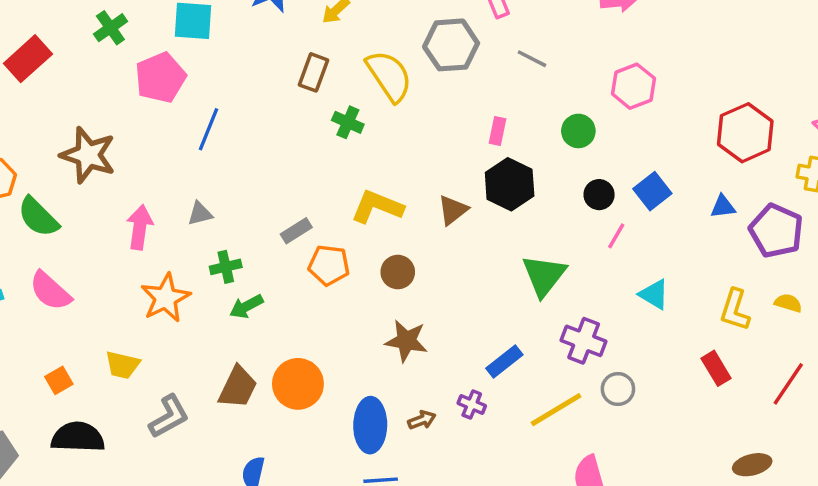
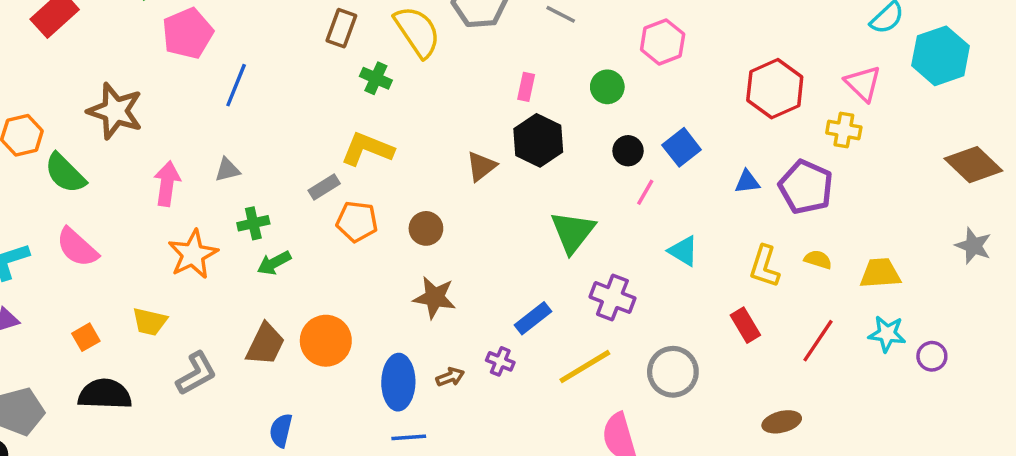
yellow L-shape: (377, 207) -> (367, 149), moved
blue triangle: (723, 207) -> (747, 182), moved
gray circle: (618, 389) -> (673, 372), moved, size x1.5

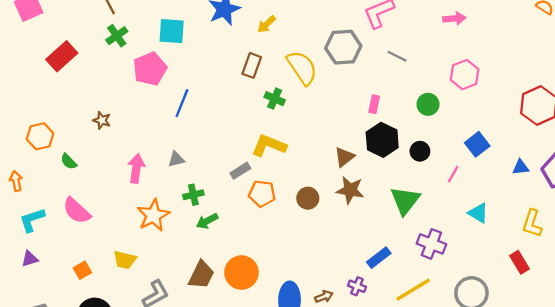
brown star: (115, 111) -> (102, 120), size x0.5
black circle: (628, 151) -> (420, 151), moved
green semicircle: (65, 173) -> (69, 162), size x0.6
brown star: (435, 298) -> (350, 190), moved

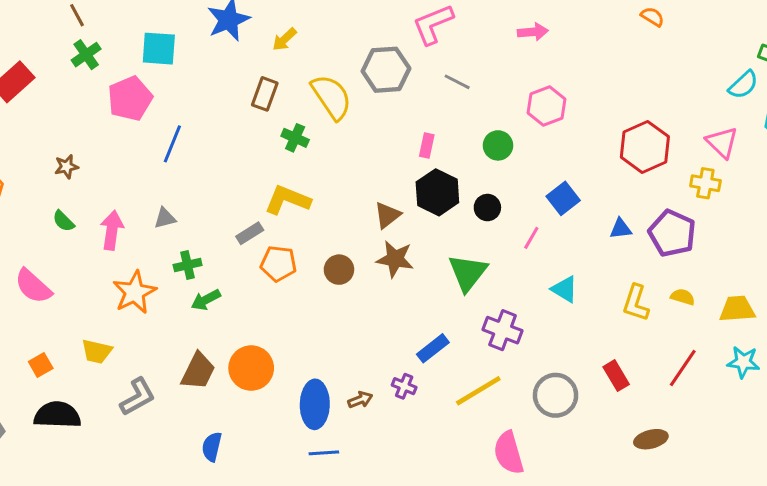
brown star: (102, 120) -> (66, 167), turned -30
green semicircle: (69, 162) -> (63, 221), moved
red rectangle: (520, 262) -> (616, 376), moved

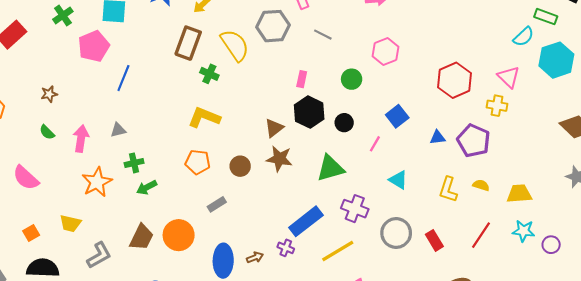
brown rectangle: (265, 94) -> (188, 43), size x1.4
gray rectangle: (250, 233) -> (217, 204), moved
green triangle: (468, 273) -> (330, 168), turned 36
blue rectangle: (433, 348) -> (306, 221), size x1.5
gray circle: (556, 395) -> (396, 233), moved

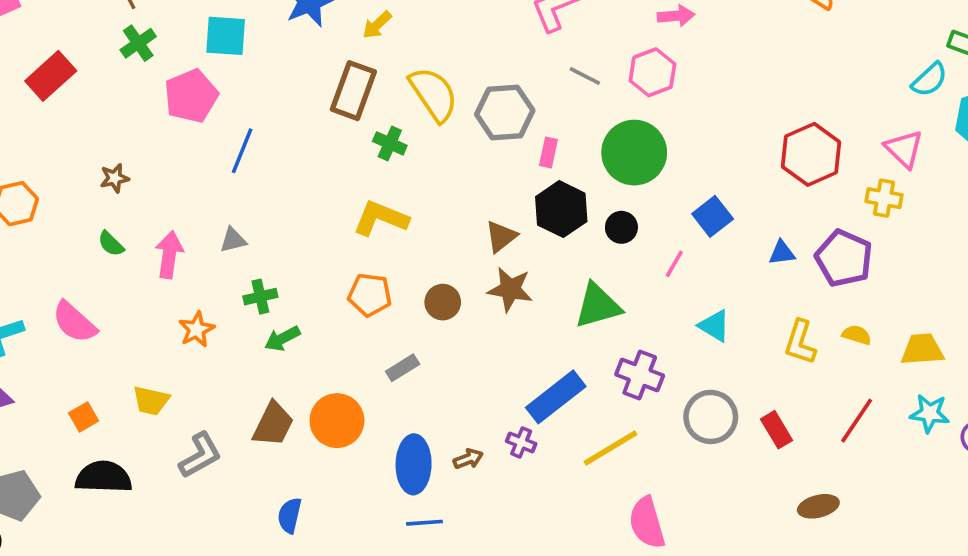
gray hexagon: (273, 26) -> (505, 112), moved
pink hexagon: (386, 52) -> (652, 72), moved
green circle: (352, 79) -> (634, 153), size x1.8
orange star: (97, 182) -> (197, 329), size x0.7

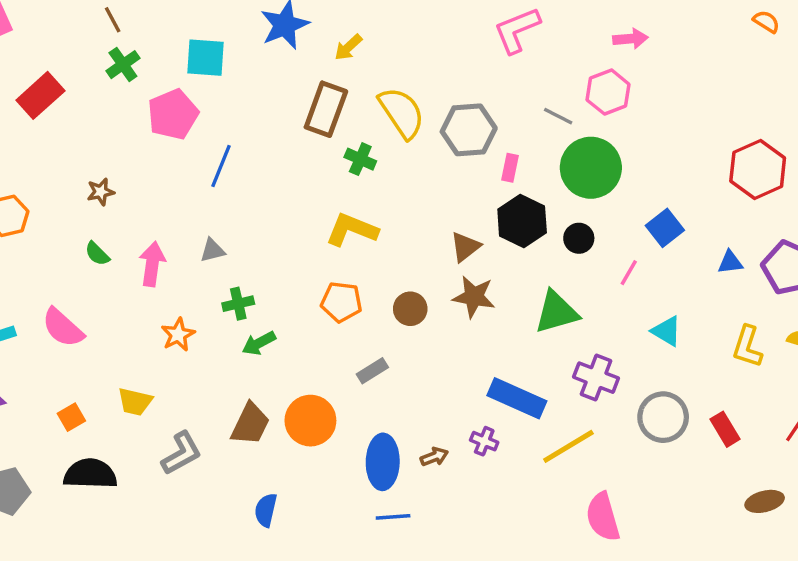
gray line: (585, 76) -> (558, 116), moved
blue rectangle: (556, 397) -> (517, 398), turned 62

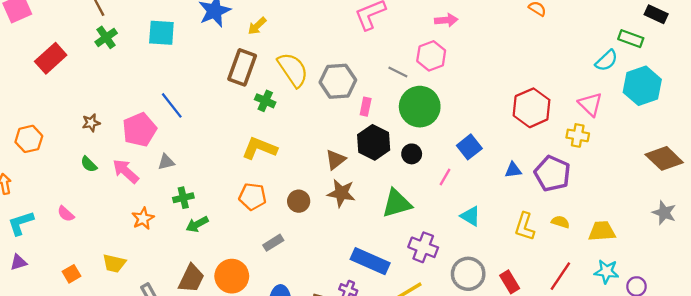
pink pentagon: (173, 114) -> (140, 130), moved
blue line: (221, 166) -> (172, 105), turned -60
pink arrow: (152, 264) -> (126, 171), turned -56
pink semicircle: (63, 328) -> (66, 214), size x0.6

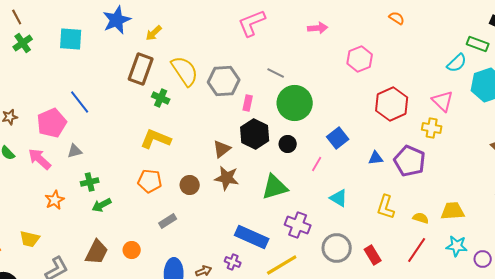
pink hexagon: (431, 56) -> (360, 59), moved
yellow semicircle: (560, 222) -> (421, 218), moved
orange circle: (232, 276) -> (132, 250), size x0.6

